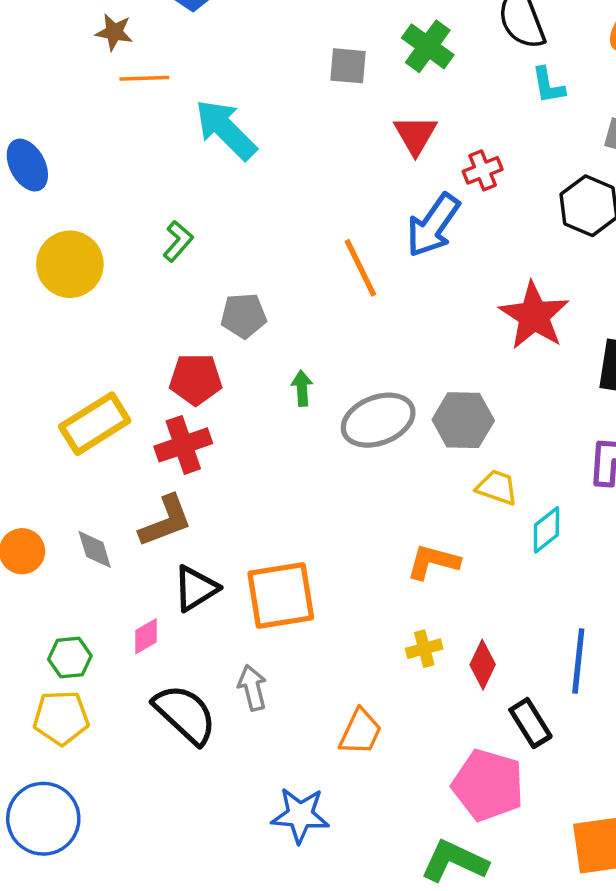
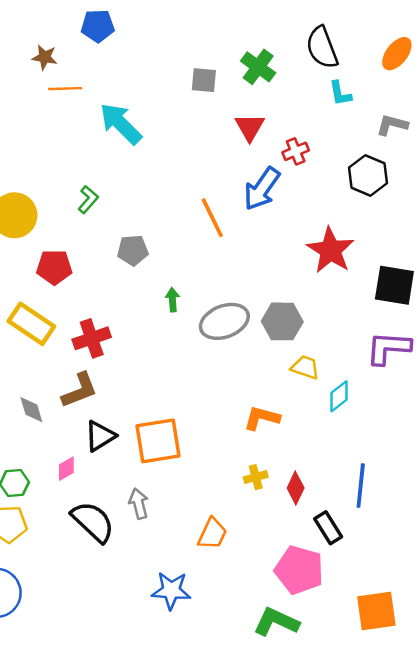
red pentagon: (196, 379) -> (54, 267), moved
yellow rectangle: (95, 424) -> (31, 324), turned 66

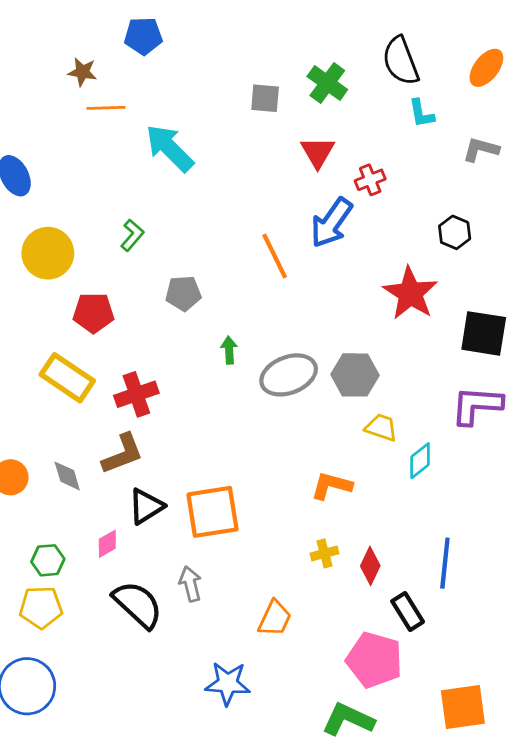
black hexagon: (368, 175) -> (455, 232), moved, size x0.7

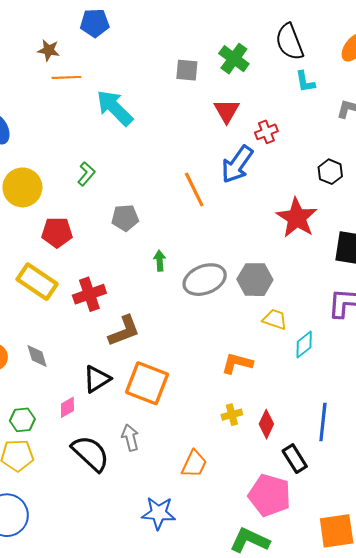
brown L-shape: (123, 454) -> (124, 331), moved
orange square: (212, 512) -> (147, 383), turned 30

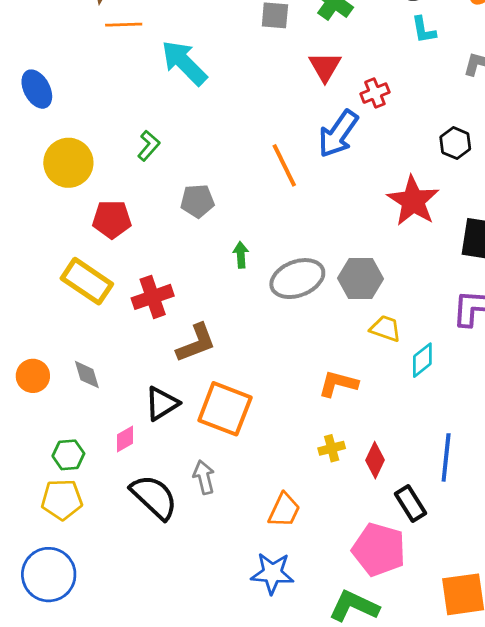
blue star: (159, 513) -> (272, 573), moved

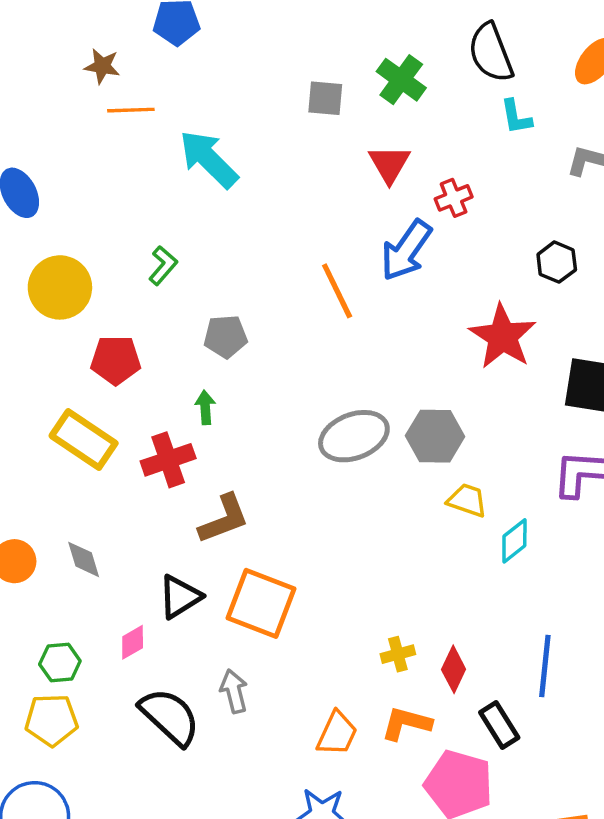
green arrow: (241, 255) -> (205, 407), moved
orange L-shape: (338, 384) -> (406, 723), moved

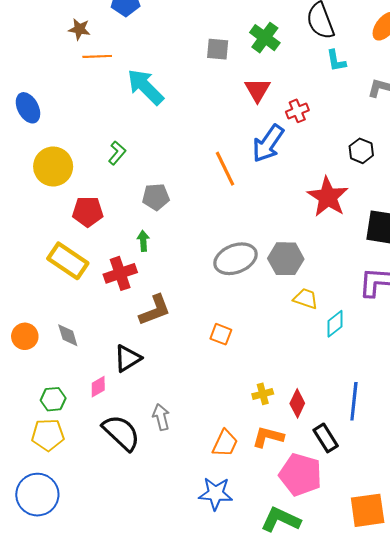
orange square: (261, 603) -> (221, 334), moved, size x0.5

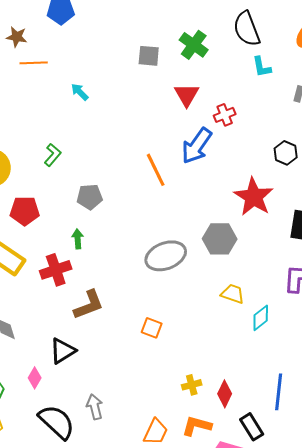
cyan arrow: (145, 87) -> (80, 92), size x0.5
gray hexagon: (286, 259) -> (220, 239), moved
pink diamond: (98, 387) -> (35, 378), turned -30

